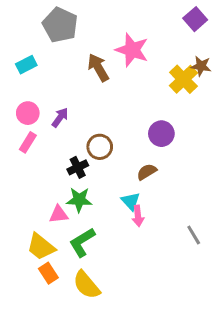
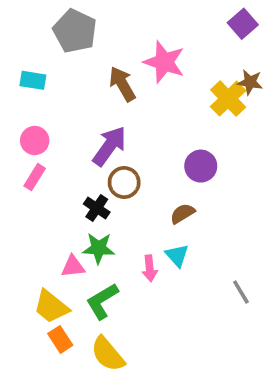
cyan rectangle: (26, 65) -> (33, 80), turned 36
purple arrow: (60, 117) -> (110, 146), moved, size x1.6
black cross: (78, 167) -> (97, 208), turned -30
cyan triangle: (131, 201) -> (177, 255), moved
pink arrow: (138, 216) -> (150, 268), moved

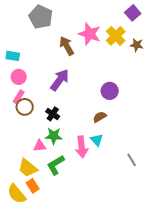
cyan rectangle: (33, 80) -> (13, 56), moved
yellow cross: (228, 99) -> (116, 36), moved
brown circle: (124, 182) -> (25, 107), moved
pink arrow: (150, 268) -> (82, 147), size x1.5
yellow semicircle: (108, 354) -> (17, 194), moved

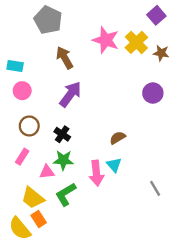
brown arrow: (67, 46) -> (65, 58), moved
purple circle: (110, 91) -> (153, 93), moved
pink rectangle: (19, 97) -> (22, 157), moved

